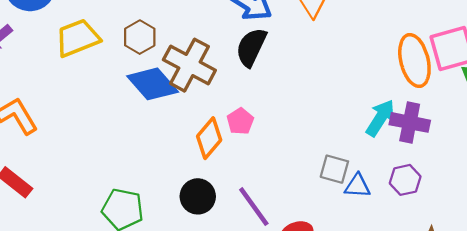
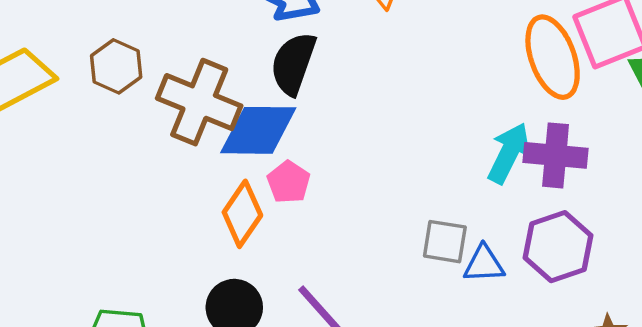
blue diamond: (153, 84) -> (258, 130), moved, turned -42
purple hexagon: (405, 180) -> (558, 247), size x1.4

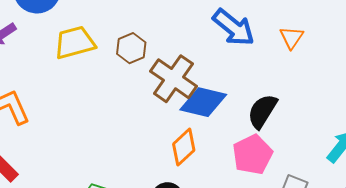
black semicircle: (293, 64) -> (262, 111), moved
pink pentagon: (289, 182) -> (253, 155), moved, size x1.6

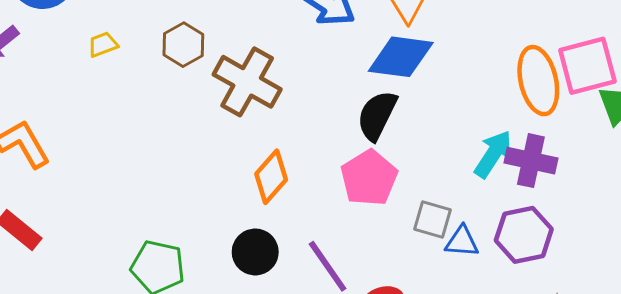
yellow trapezoid: (75, 43) -> (103, 45), size x0.5
blue diamond: (203, 102) -> (401, 57), moved

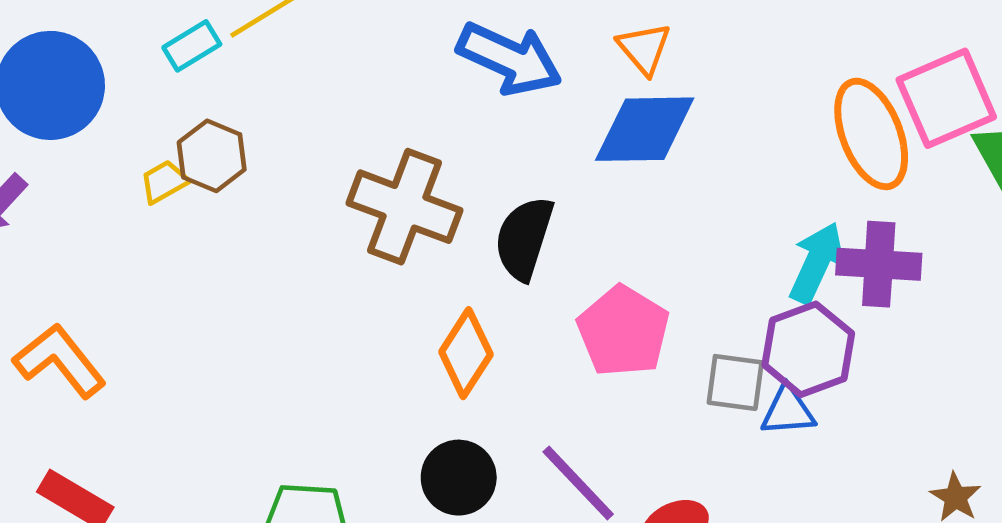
brown hexagon: (183, 45) -> (212, 156), moved
black semicircle: (377, 115) -> (524, 238), moved
purple hexagon: (524, 235) -> (808, 349), moved

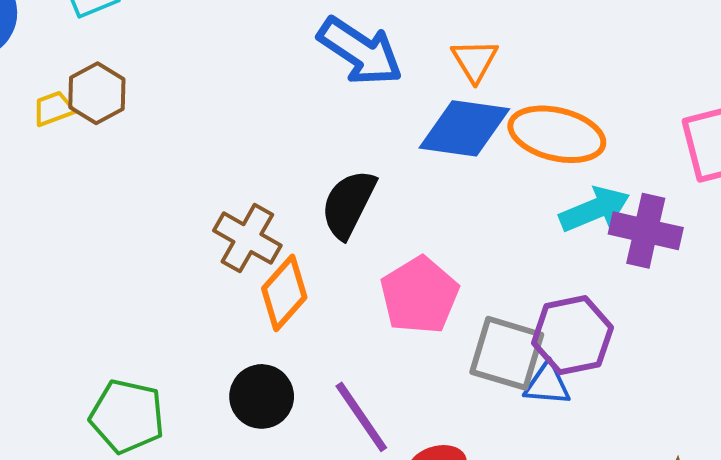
orange ellipse: (871, 134) -> (557, 134), moved, turned -64
brown cross: (404, 207) -> (247, 238), moved, size x0.7
cyan arrow: (817, 263) -> (595, 209), moved, turned 34
purple cross: (879, 264) -> (646, 231), moved
gray square: (735, 382) -> (507, 353), size x1.4

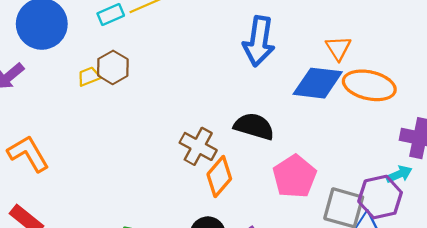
blue arrow: (360, 51) -> (259, 41), turned 66
orange triangle: (475, 60) -> (338, 48), moved
black semicircle: (348, 204) -> (254, 126), turned 81
cyan arrow: (595, 209) -> (399, 174), moved, size x0.7

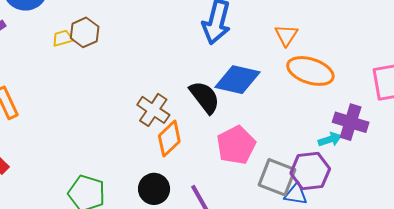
blue diamond: (318, 83) -> (237, 80), moved
black semicircle: (254, 126) -> (205, 97), turned 30
cyan arrow: (399, 174) -> (330, 139), moved

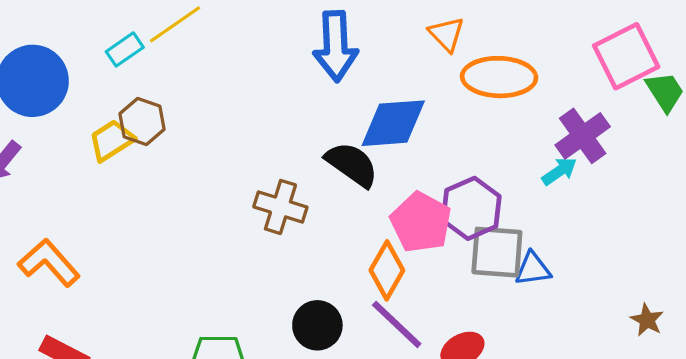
yellow trapezoid: (63, 38) -> (111, 140), size x1.4
purple cross: (351, 122) -> (583, 136), turned -36
orange diamond: (169, 139) -> (387, 270), moved
purple hexagon: (310, 171) -> (471, 208), moved

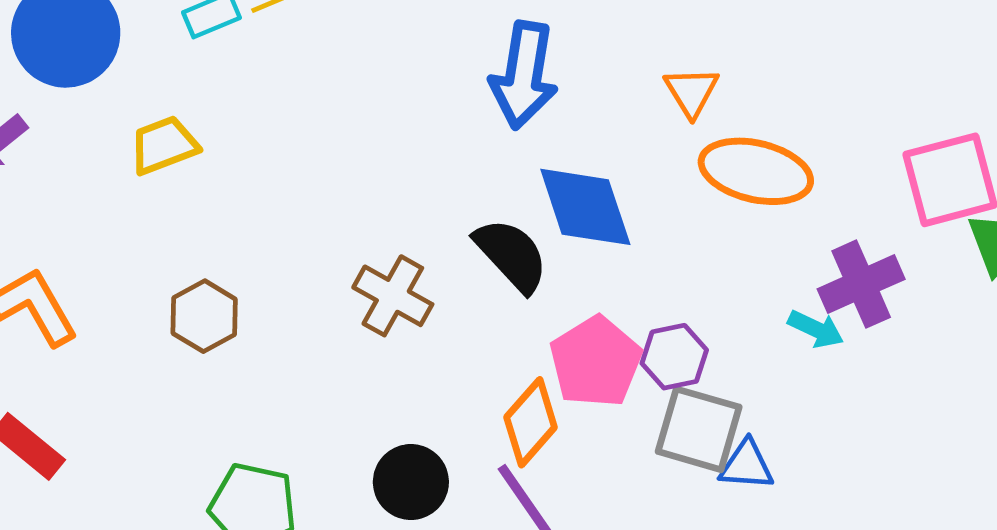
brown hexagon: (142, 121) -> (204, 316), moved
blue diamond: (393, 123) -> (585, 207), turned 64
cyan arrow: (559, 171) -> (816, 329), turned 48
purple hexagon: (471, 208) -> (674, 357), size x0.7

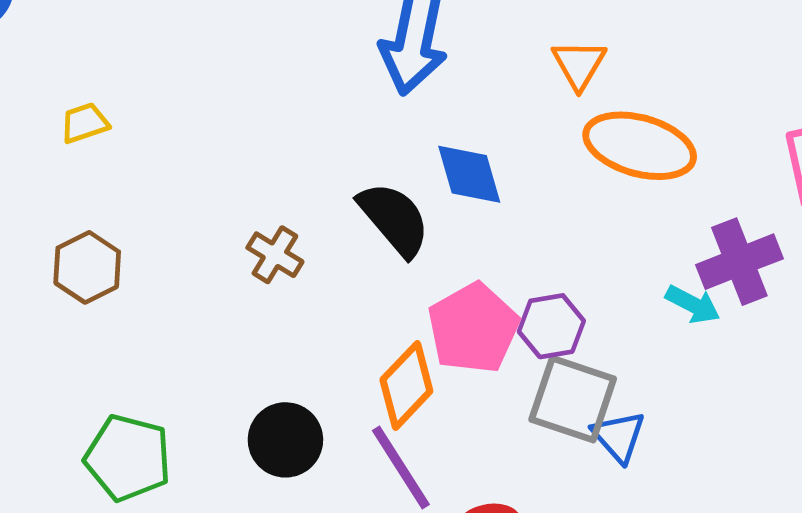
yellow trapezoid: (164, 145) -> (85, 123), moved, size x0.7
blue diamond: (585, 207) -> (469, 174), size x0.7
brown cross: (393, 296) -> (275, 255), size x0.7
blue triangle: (747, 465) -> (619, 437), turned 42

